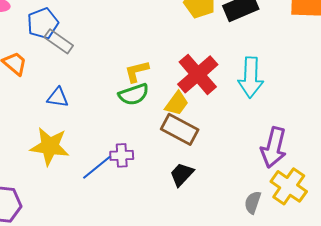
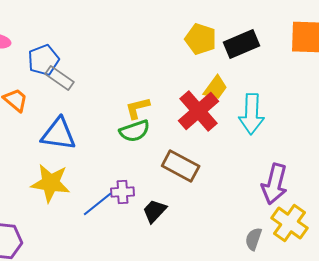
blue triangle: (58, 97) -> (59, 134), size x1.6
yellow trapezoid: (177, 103) -> (216, 88), moved
black trapezoid: (182, 174) -> (155, 211), moved

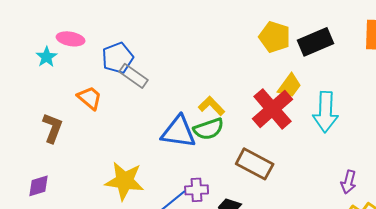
yellow L-shape: (138, 108) -> (212, 106), turned 60
blue triangle: (59, 134) -> (179, 132), moved
purple arrow: (275, 184) -> (349, 182), size x0.6

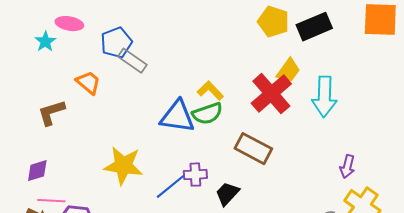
brown L-shape: (53, 128) -> (51, 113), turned -128

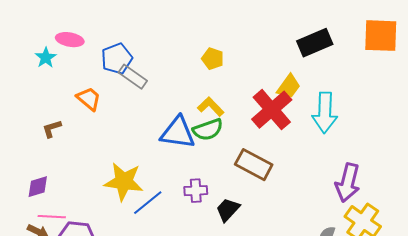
yellow pentagon: (273, 22) -> (213, 59), moved, size x0.7
brown L-shape: (51, 113) -> (52, 129), size x0.7
purple arrow: (347, 167) -> (348, 183), size x1.6
blue line: (170, 187) -> (148, 203), moved

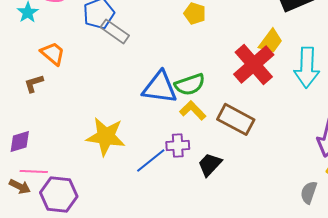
orange trapezoid: (89, 99) -> (53, 53), moved
yellow L-shape: (211, 107) -> (193, 110), moved
blue line: (148, 203) -> (151, 160), moved

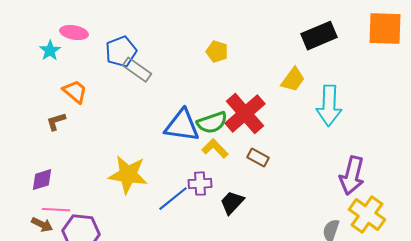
red cross: (254, 64) -> (245, 114), moved
brown rectangle: (236, 119) -> (258, 158), size x0.6

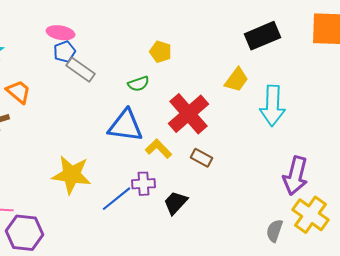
pink ellipse: (74, 33) -> (60, 33), moved
blue pentagon: (121, 52) -> (64, 52), size x0.7
green semicircle: (212, 123) -> (138, 84), moved, size x0.7

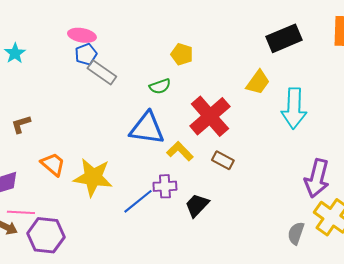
orange trapezoid: (18, 92) -> (53, 164), moved

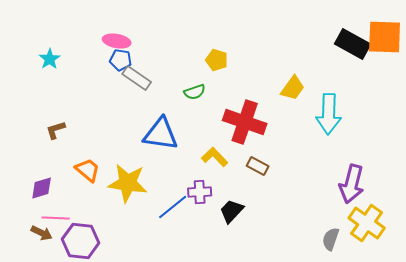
black rectangle: (284, 38) -> (353, 44), moved, turned 52
blue pentagon: (86, 54) -> (121, 60), turned 30
red cross: (210, 116) -> (245, 122), turned -30
blue triangle: (147, 128) -> (161, 134), moved

